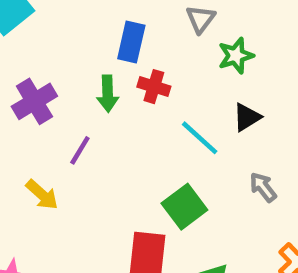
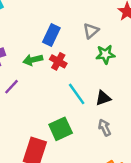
green arrow: (108, 94) -> (33, 60), turned 66
black triangle: (247, 117) -> (103, 98), moved

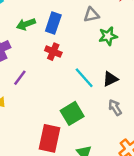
gray triangle: (91, 31) -> (91, 15), turned 35
green arrow: (33, 60) -> (26, 24), moved
red cross: (58, 61) -> (53, 52), moved

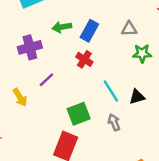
gray arrow: (115, 108) -> (114, 122), moved
green square: (72, 113) -> (79, 114), moved

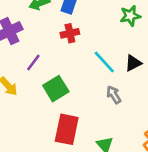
red cross: (84, 59) -> (70, 33), turned -35
green square: (79, 114) -> (56, 89), moved

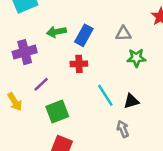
gray arrow: (114, 95) -> (123, 129), moved

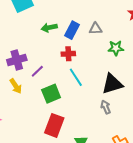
gray triangle: (123, 34) -> (96, 29), moved
purple cross: (25, 52) -> (17, 60), moved
cyan line: (105, 95) -> (76, 77), moved
black triangle: (131, 101) -> (112, 84), size x1.6

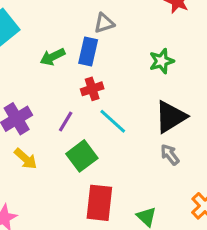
gray triangle: (96, 29) -> (104, 23), moved
purple line: (37, 71) -> (66, 121), moved

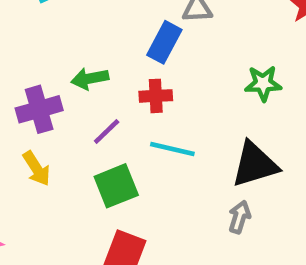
green arrow: (53, 57) -> (90, 79), moved
cyan line: (113, 121) -> (172, 149), turned -44
gray arrow: (170, 155) -> (239, 217), turned 40

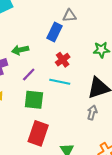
red cross: (156, 96) -> (63, 60), moved, turned -32
green square: (116, 186) -> (34, 100), turned 30

